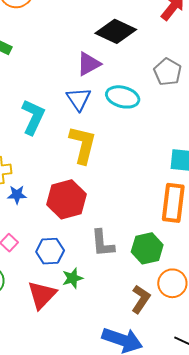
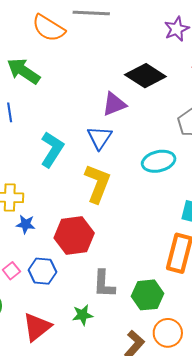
cyan ellipse: (123, 97) -> (159, 161), moved, turned -36
blue hexagon: (50, 251) -> (42, 271), moved
green star: (73, 278) -> (83, 315), moved

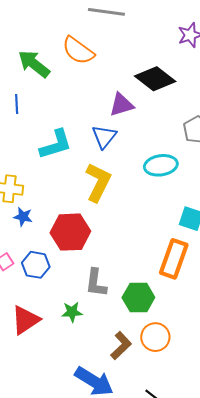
orange semicircle: (48, 28) -> (78, 51), moved
cyan L-shape: (52, 149) -> (56, 144), turned 36

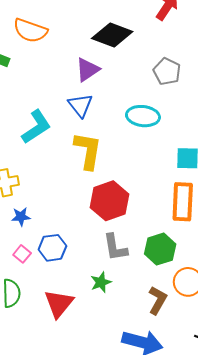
cyan ellipse: (161, 165) -> (143, 116), turned 32
blue star: (23, 217) -> (21, 217), moved
red hexagon: (70, 232) -> (109, 201), moved

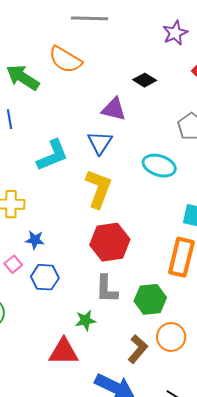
black diamond: (112, 35) -> (145, 80), size x0.6
purple triangle: (88, 70) -> (114, 109), turned 36
blue star: (21, 217) -> (35, 240), moved
pink square: (22, 254) -> (13, 264), moved
red triangle: (59, 304) -> (64, 352), moved, turned 40

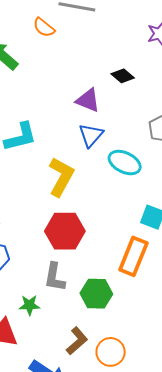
orange semicircle: (65, 60) -> (44, 27), moved, size x0.7
blue triangle: (100, 143) -> (91, 135), moved
orange circle: (171, 337) -> (111, 352), moved

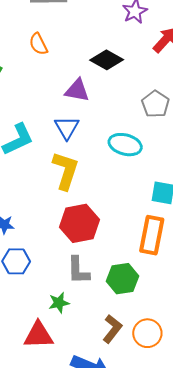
orange semicircle: (44, 27) -> (38, 44), moved, turned 35
black diamond: (123, 76) -> (107, 60), size x1.4
blue triangle: (91, 135) -> (67, 128), moved

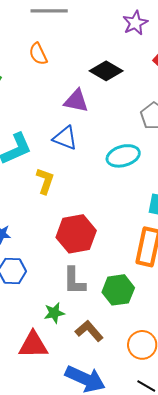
blue triangle: (67, 128) -> (65, 138), turned -40
cyan ellipse: (125, 145) -> (123, 156), turned -32
yellow L-shape: (66, 171) -> (45, 181), moved, size x0.7
brown L-shape: (112, 329) -> (89, 331), moved, turned -80

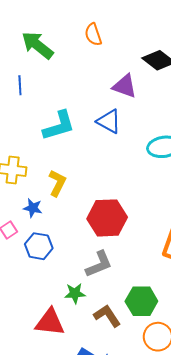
yellow L-shape: (45, 181) -> (57, 183), moved
gray L-shape: (74, 281) -> (99, 264), turned -120
green hexagon: (118, 290) -> (141, 301), moved

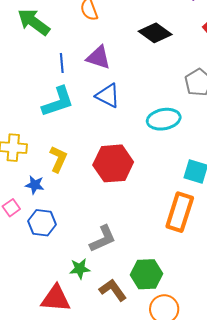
blue line: (20, 85) -> (62, 63), moved
purple triangle: (125, 86) -> (98, 57), moved
red hexagon: (107, 218) -> (113, 163), moved

